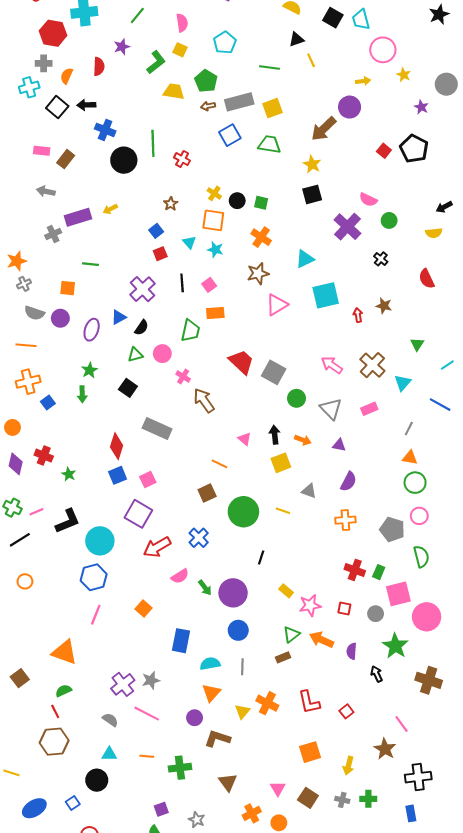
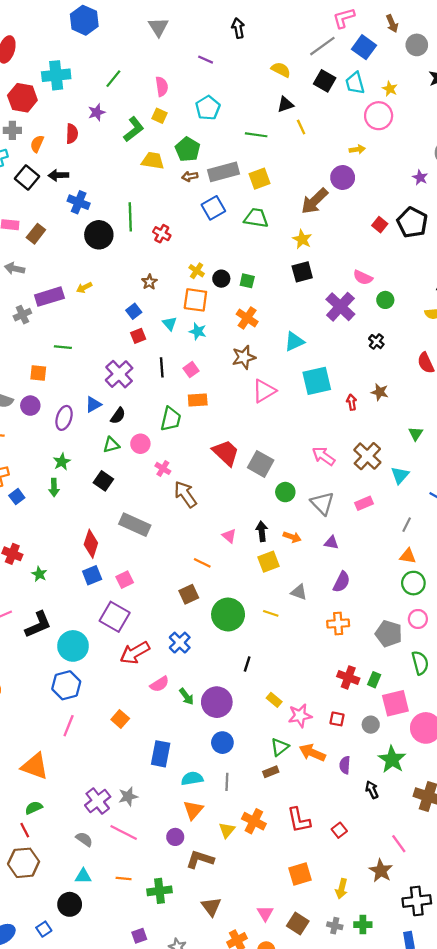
yellow star: (404, 75) -> (390, 89), moved

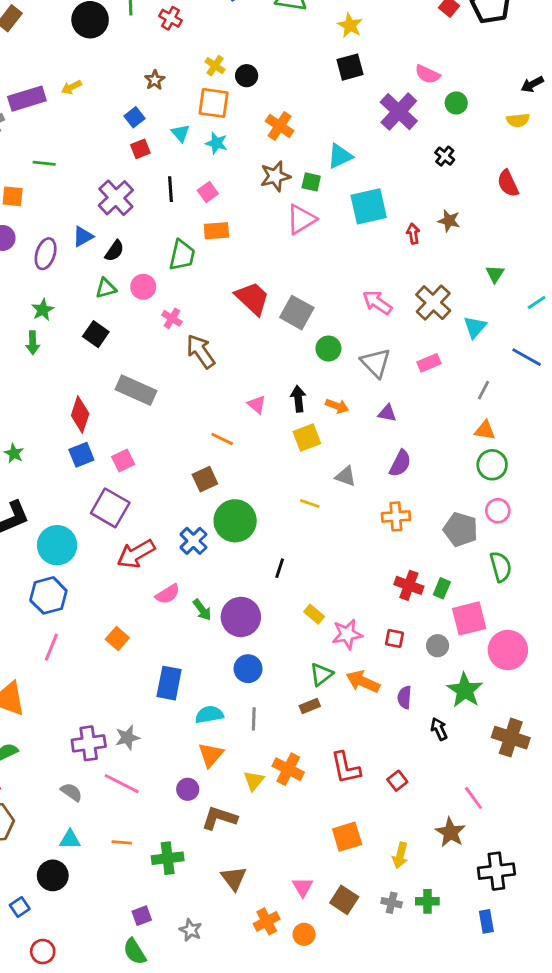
green square: (247, 281) -> (311, 182), moved
green circle: (228, 614) -> (235, 521), moved
purple cross: (98, 801) -> (89, 743), turned 30

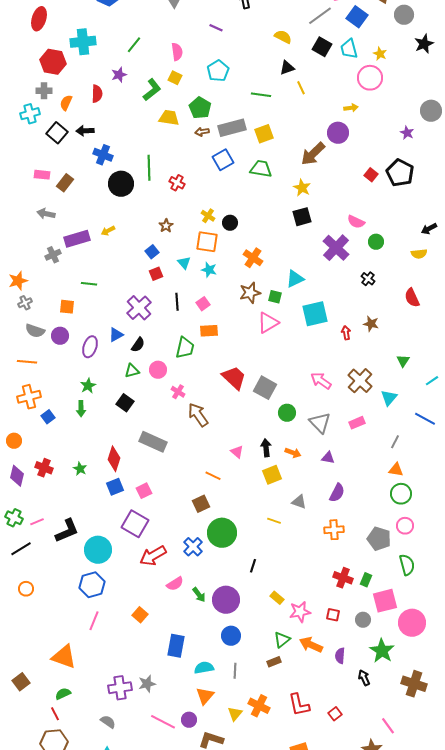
green star: (14, 453) -> (80, 469), moved
pink line: (122, 784) -> (163, 722), moved

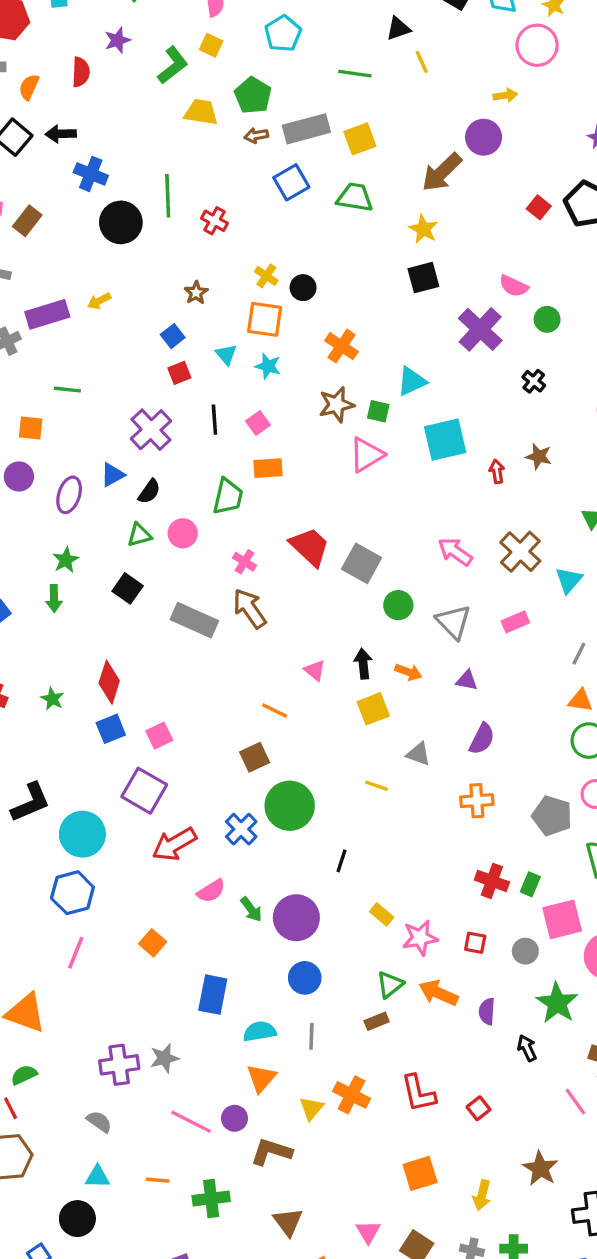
pink cross: (178, 392) -> (245, 562), moved
gray rectangle: (153, 442) -> (194, 620), moved
pink line: (388, 726) -> (575, 1102), moved

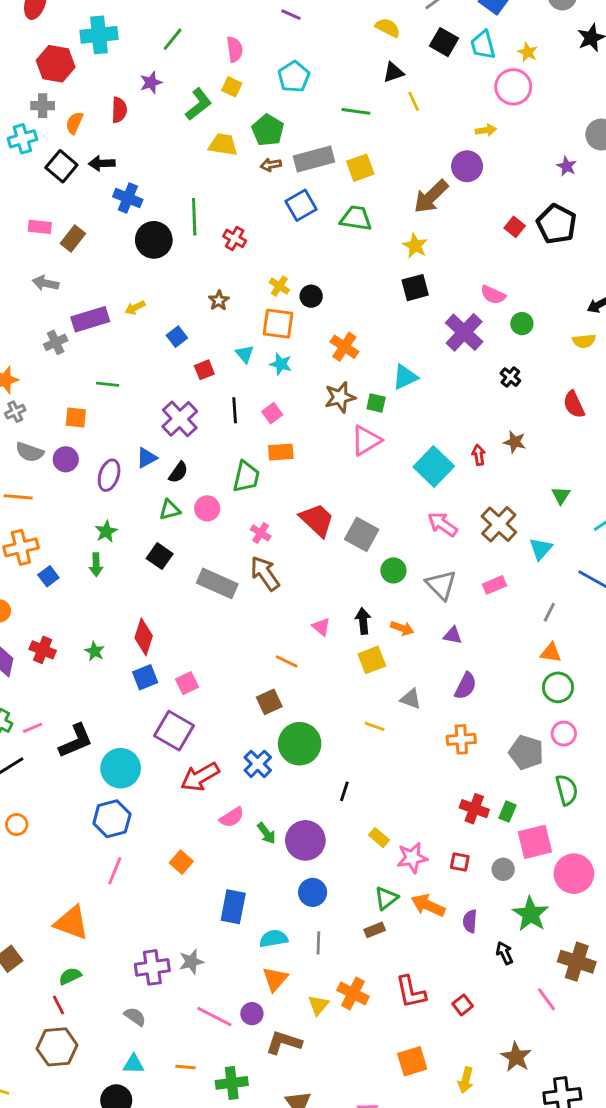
blue square: (173, 336) -> (177, 337), moved
cyan square: (445, 440) -> (434, 467), moved, turned -33

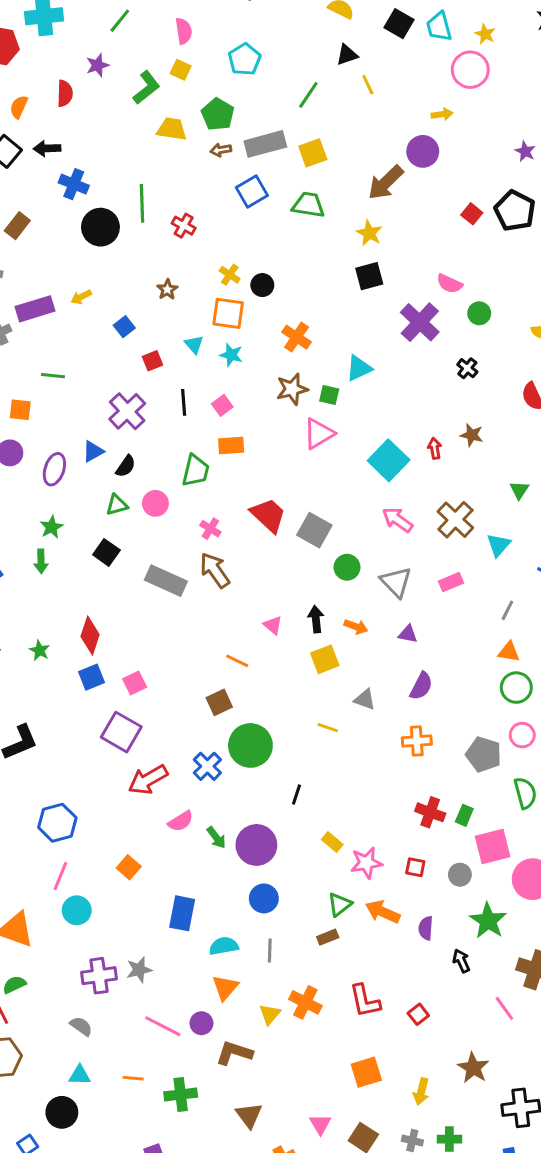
green line: (356, 111) -> (308, 95), turned -64
cyan circle: (121, 768) -> (77, 910), moved, size x0.7

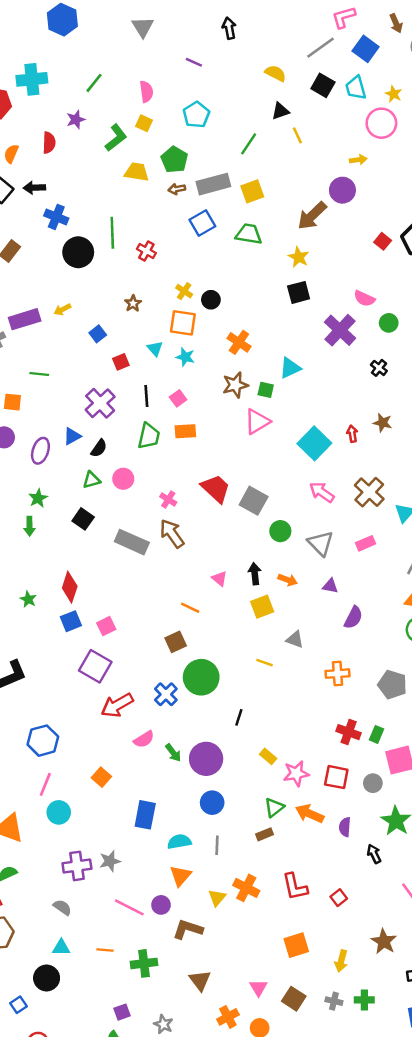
green trapezoid: (196, 471) -> (149, 436), moved
purple semicircle: (421, 686) -> (353, 618), moved
red square: (415, 867) -> (336, 777), size x1.5

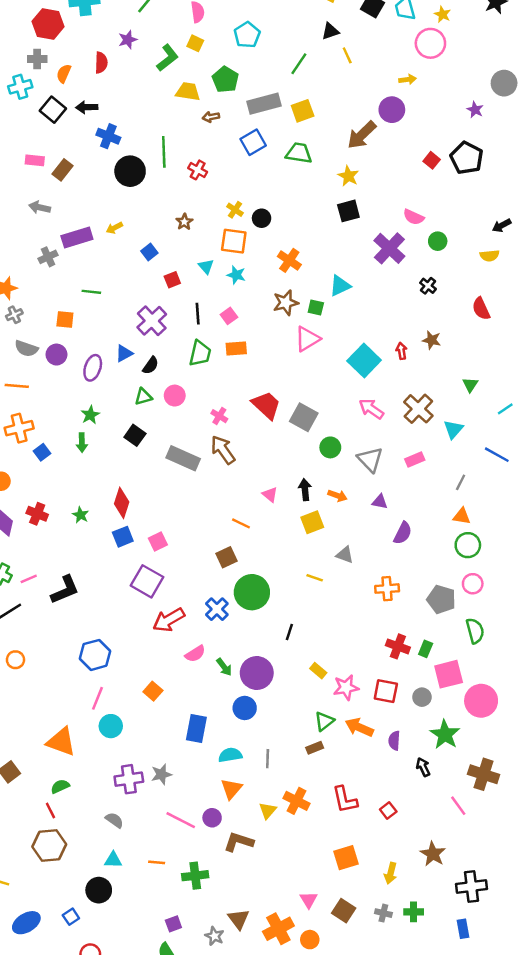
brown arrow: (177, 189) -> (211, 117), moved
blue circle: (212, 803) -> (245, 708), moved
brown triangle: (200, 980) -> (239, 919), moved
orange cross: (228, 1017) -> (278, 929), size x1.4

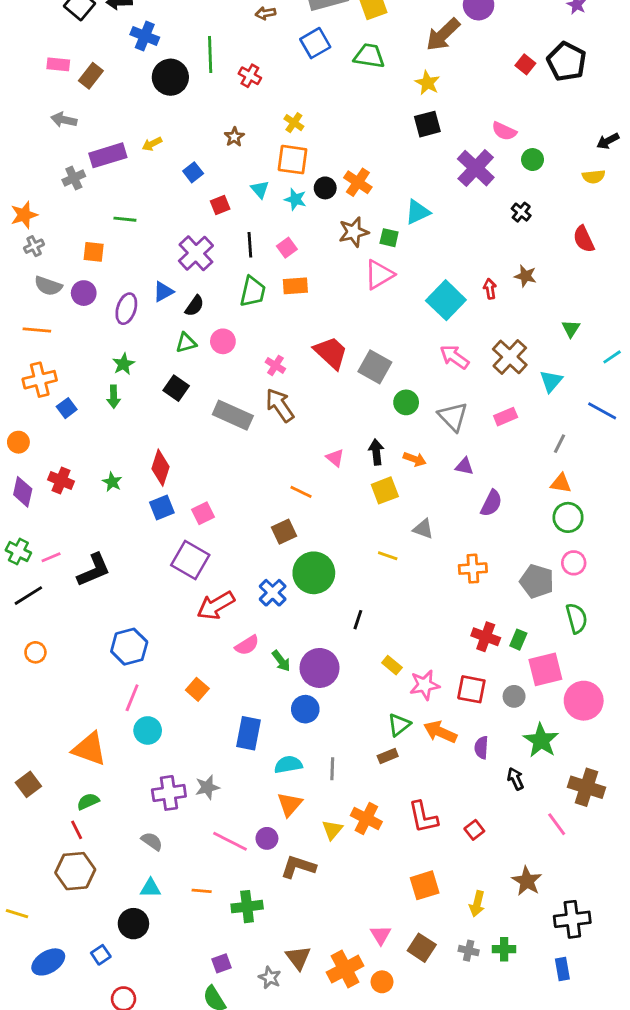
black circle: (262, 218) -> (325, 188), moved

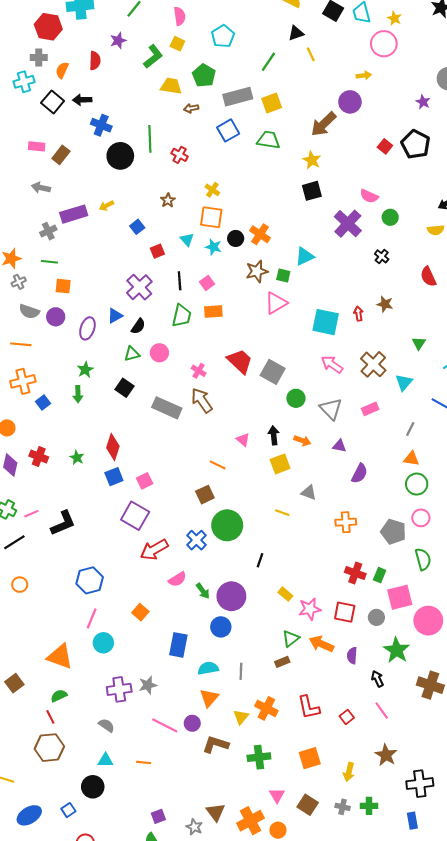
green line: (125, 219) -> (49, 262), moved
cyan square: (446, 300) -> (326, 322), turned -32
pink line: (557, 824) -> (382, 711), moved
green cross: (247, 907) -> (259, 757), moved

